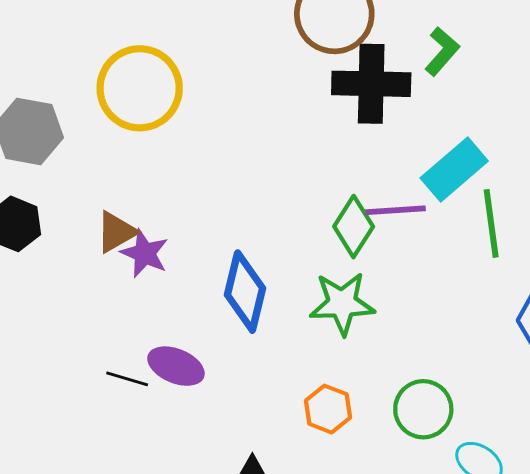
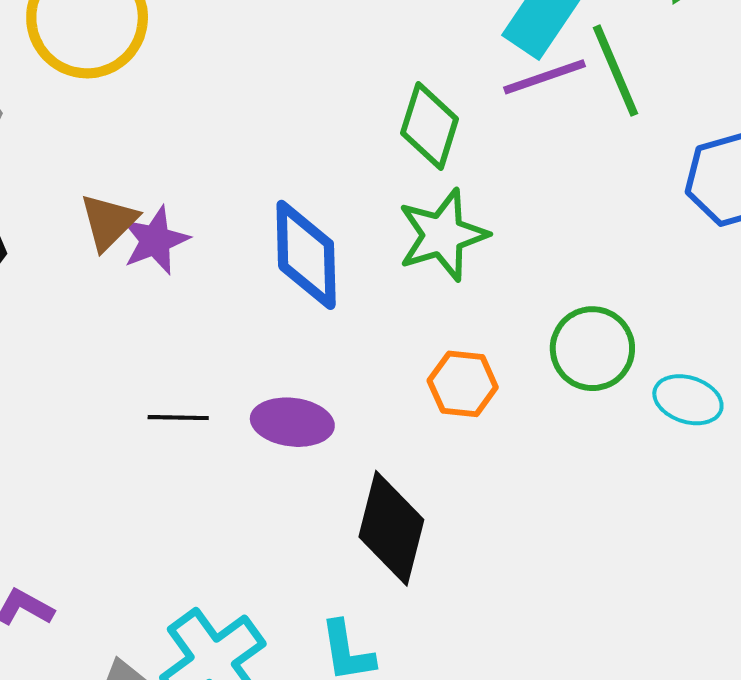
purple line: (396, 210) -> (545, 77), moved
purple star: (145, 253) -> (155, 240), turned -30
purple ellipse: (176, 366) -> (292, 422), moved

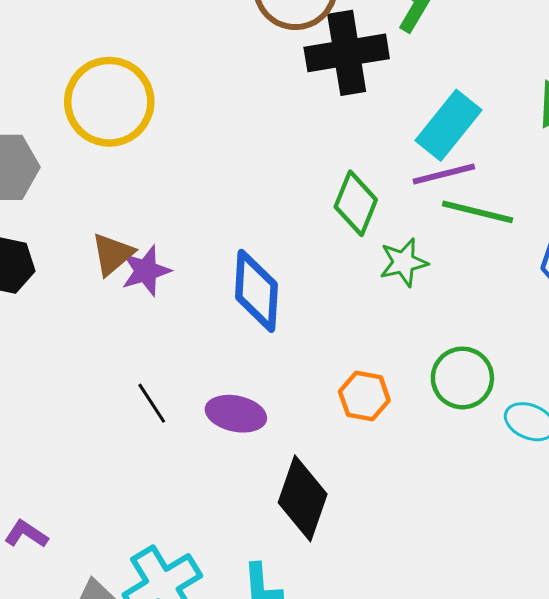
green line: (615, 71) -> (478, 212), moved, turned -58
green star: (443, 235) -> (404, 262), moved, size x0.7
black line: (178, 418) -> (152, 403), turned 51

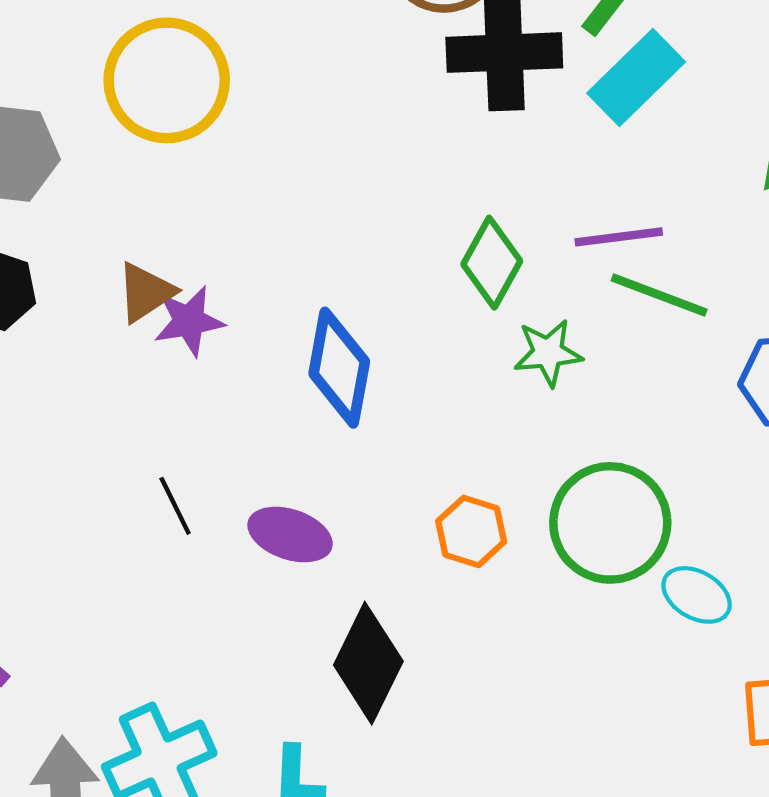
cyan rectangle: (449, 125) -> (636, 78), moved
green circle: (462, 378) -> (610, 523), size x1.4

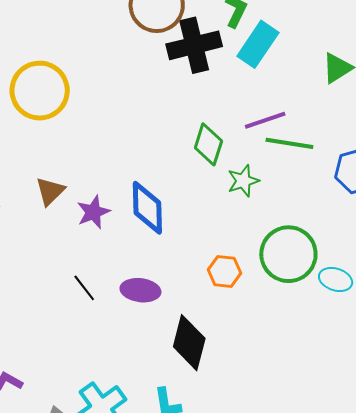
purple star: (189, 321) -> (93, 212), moved

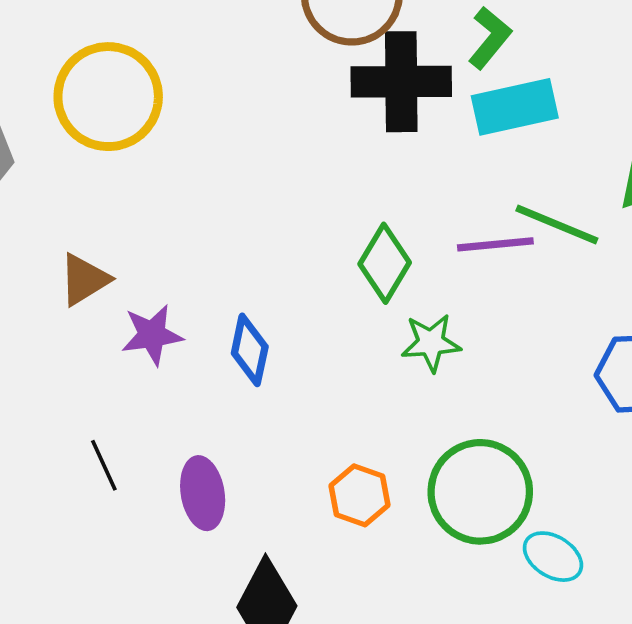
cyan rectangle: (258, 44) -> (515, 107), turned 30
green line: (289, 143) -> (557, 224), moved
blue diamond: (147, 208) -> (250, 350), size x0.7
purple ellipse: (140, 290) -> (203, 493), turned 60

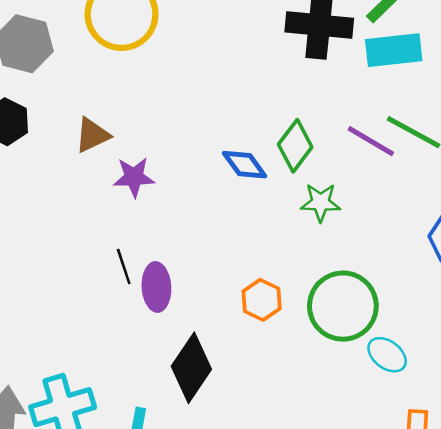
purple line: (495, 244) -> (371, 141), turned 30
blue diamond: (250, 350) -> (245, 165), moved, turned -54
black line: (104, 465) -> (124, 266), moved

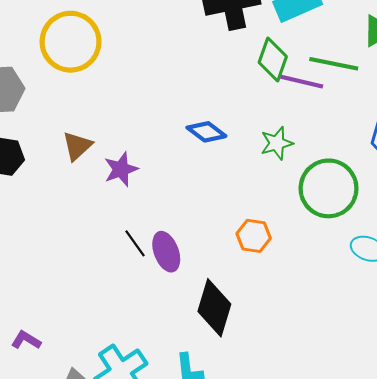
green diamond: (295, 146) -> (273, 59), moved
green circle: (343, 306) -> (329, 188), moved

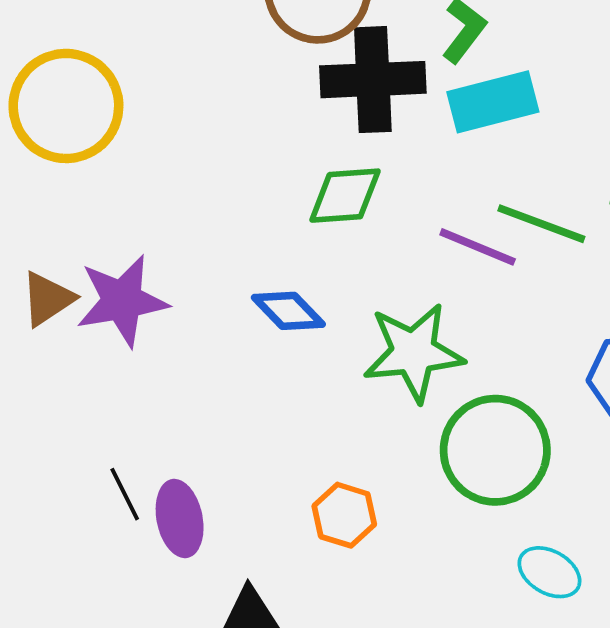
green diamond: (273, 59) -> (345, 196), moved, turned 57
green star: (277, 143) -> (414, 352), size x1.6
purple star: (121, 169) -> (122, 301), moved, size x1.4

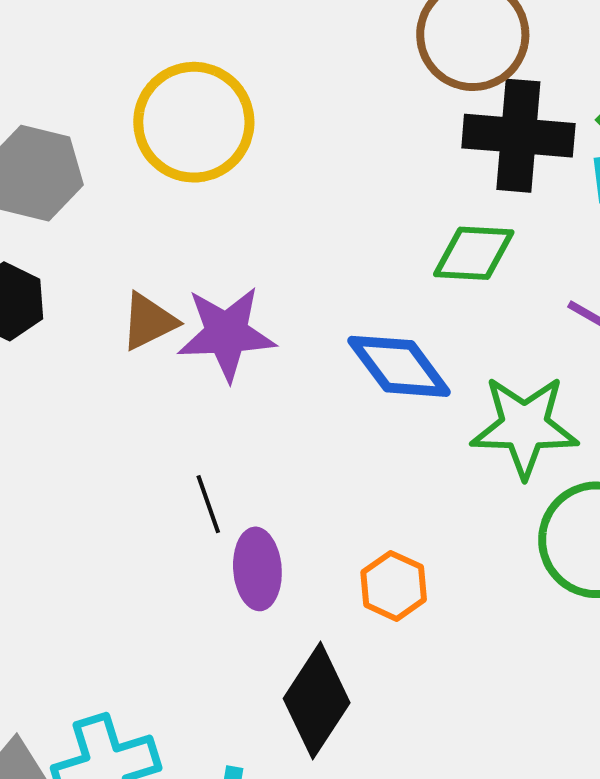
blue diamond: (288, 311) -> (399, 366), size x1.4
black line: (125, 494) -> (208, 504), moved
orange hexagon: (344, 515) -> (394, 586), moved

